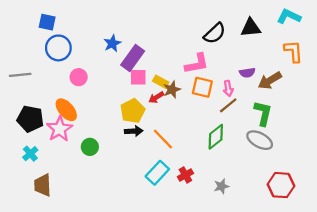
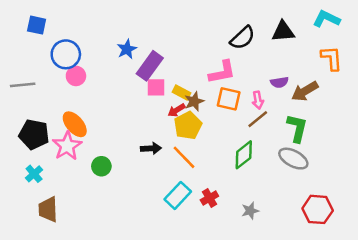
blue square: (47, 22) -> (37, 25), moved
pink circle: (79, 77) -> (76, 76), moved
yellow pentagon: (133, 111) -> (188, 126), moved

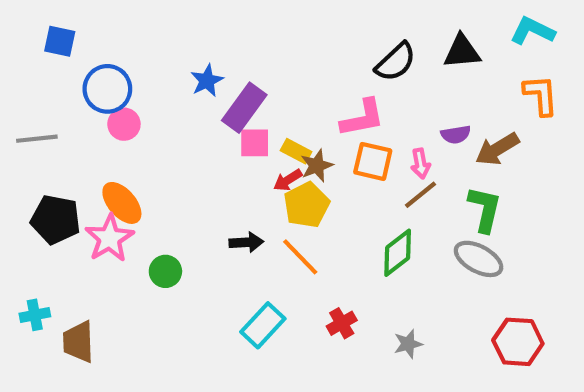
cyan cross: (34, 174) -> (35, 315), moved, turned 30
cyan rectangle: (178, 195) -> (263, 325), moved

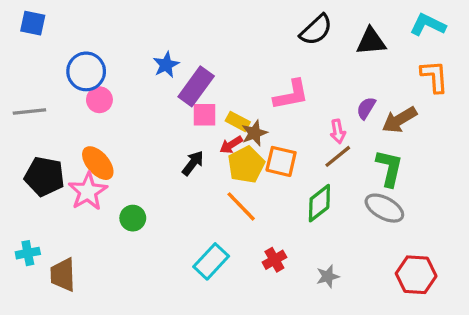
blue square: (60, 41) -> (33, 23), moved
black semicircle: (396, 62) -> (316, 30), moved
purple semicircle: (456, 135) -> (366, 108), turned 130
orange square: (373, 161) -> (281, 161), moved
black arrow: (246, 242) -> (193, 163), moved, turned -50

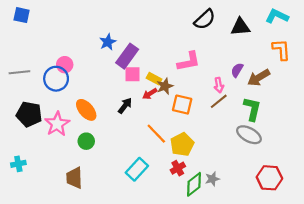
blue circle: (86, 71) -> (56, 79), moved
orange ellipse: (98, 163) -> (86, 110), moved
yellow pentagon: (246, 165) -> (182, 144), moved
green diamond: (319, 203) -> (194, 184), moved
brown trapezoid: (63, 275) -> (74, 178), moved

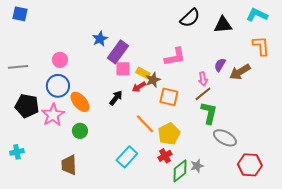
blue circle: (56, 79) -> (58, 86), moved
green L-shape: (252, 109) -> (209, 113), moved
gray ellipse: (249, 135) -> (225, 138), moved

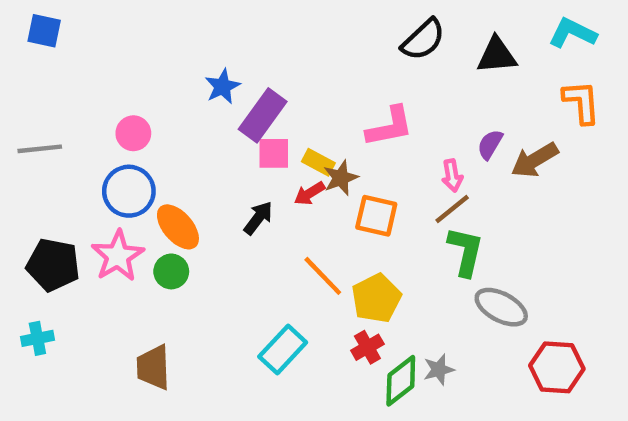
black pentagon: (27, 106) -> (53, 265), moved
green circle: (80, 131) -> (171, 271), moved

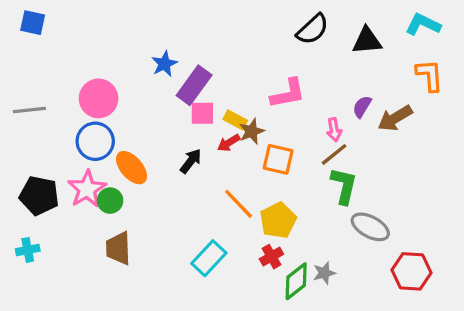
pink circle: (133, 133) -> (99, 98), size x1.5
green circle: (171, 271) -> (110, 201), moved
brown trapezoid: (153, 367) -> (118, 248), moved

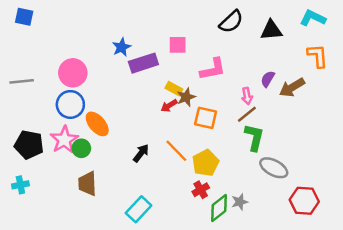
purple rectangle: (194, 85) -> (143, 63), turned 36
pink square: (202, 113) -> (178, 45), moved
black arrow: (191, 161) -> (141, 153), moved
cyan rectangle: (209, 258) -> (139, 209), moved

